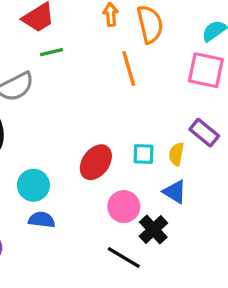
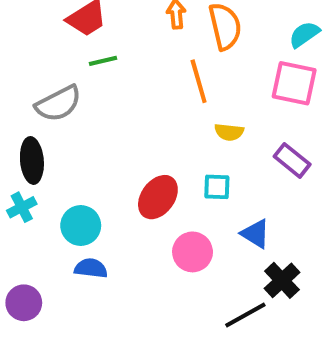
yellow semicircle: (176, 154) -> (229, 132), moved, turned -95
black cross: (153, 230) -> (282, 280), moved
black line: (124, 257) -> (245, 315), moved, turned -60

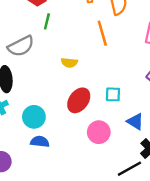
green line: (103, 61) -> (47, 21), turned -63
yellow semicircle: (229, 132) -> (69, 63), moved

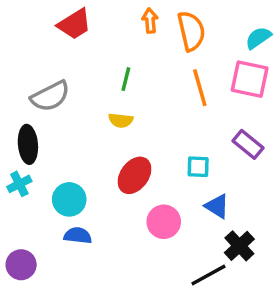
green line: (47, 21) -> (126, 79), moved
orange line: (102, 33) -> (200, 88), moved
cyan square: (113, 94) -> (198, 167), moved

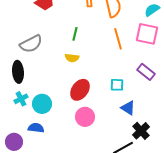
cyan cross: (19, 184) -> (21, 99), moved
pink circle: (164, 222) -> (85, 117), moved
blue semicircle: (78, 236) -> (36, 128), moved

